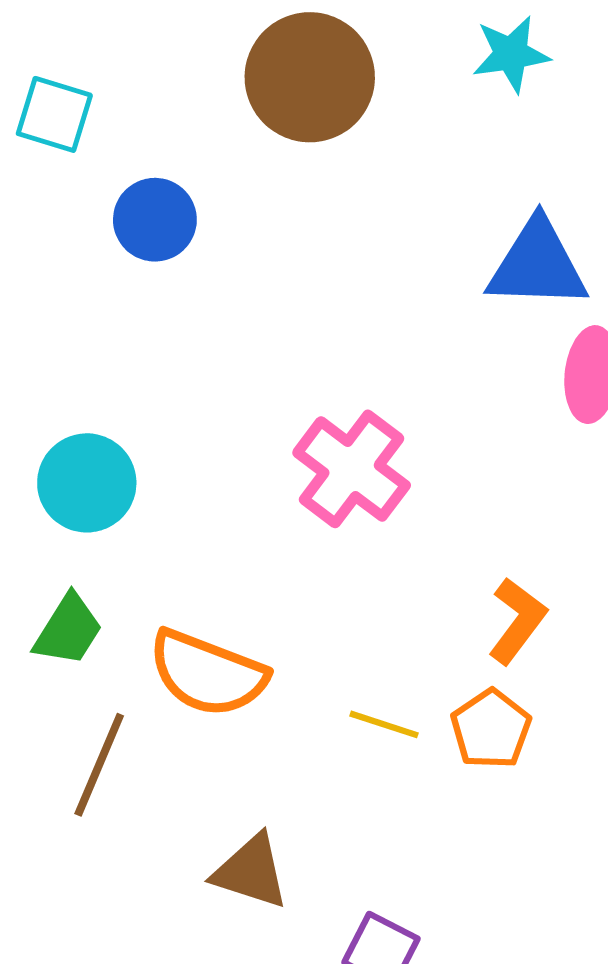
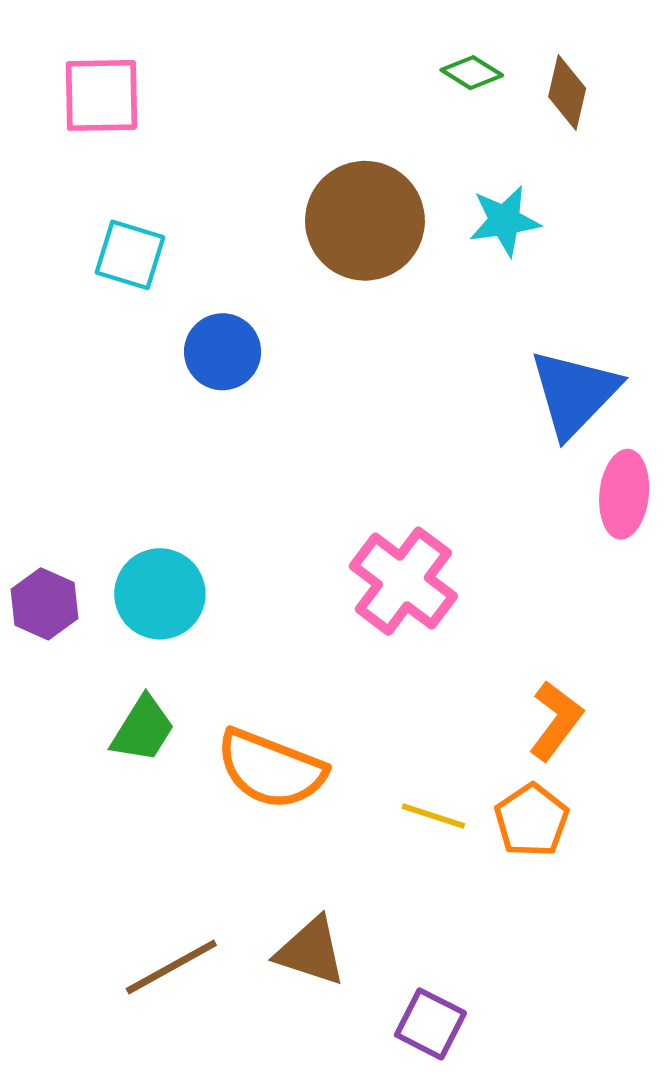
cyan star: (511, 54) -> (505, 221), moved
blue triangle: (537, 265) -> (574, 393), turned -48
brown line: (99, 765) -> (171, 967), moved, turned 38

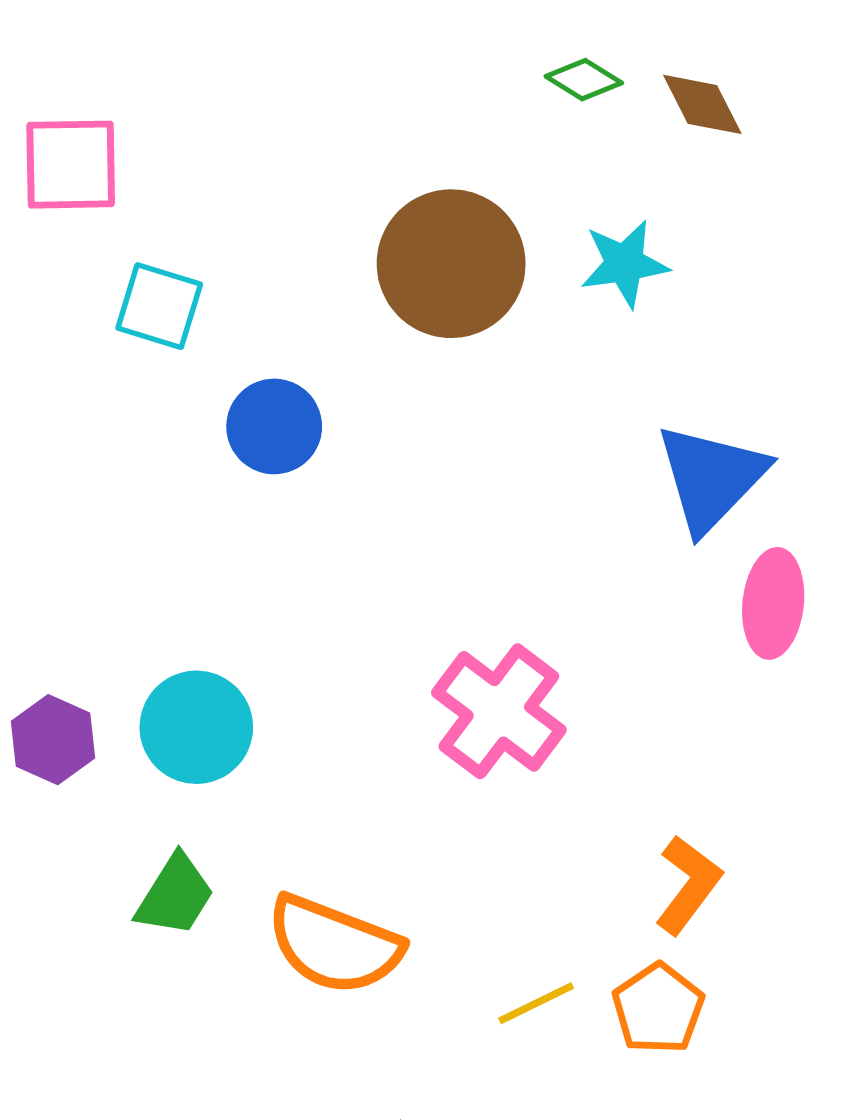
brown diamond: (567, 93) -> (702, 104), turned -40
pink square: (101, 95) -> (71, 165), moved
yellow line: (433, 816) -> (536, 1003), turned -44

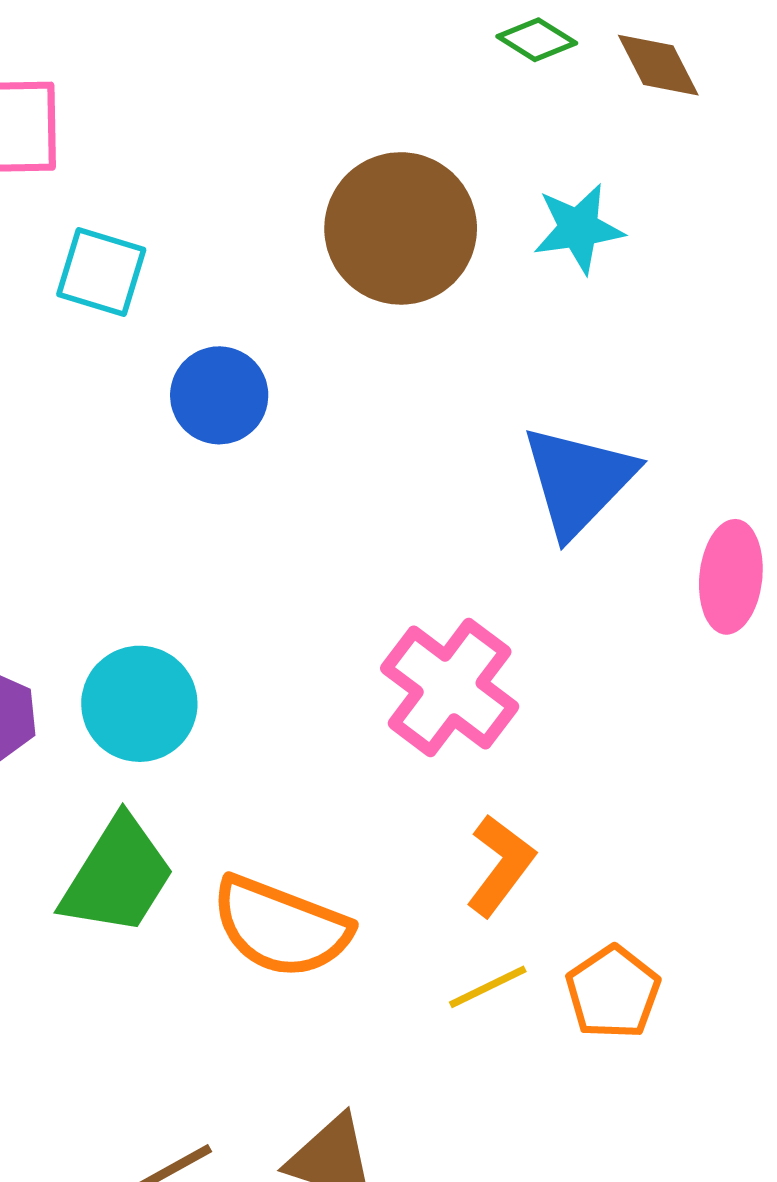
blue triangle: (711, 478) -> (578, 481), moved
orange L-shape: (688, 885) -> (500, 865), moved
green trapezoid: (175, 895) -> (118, 876), size x1.4

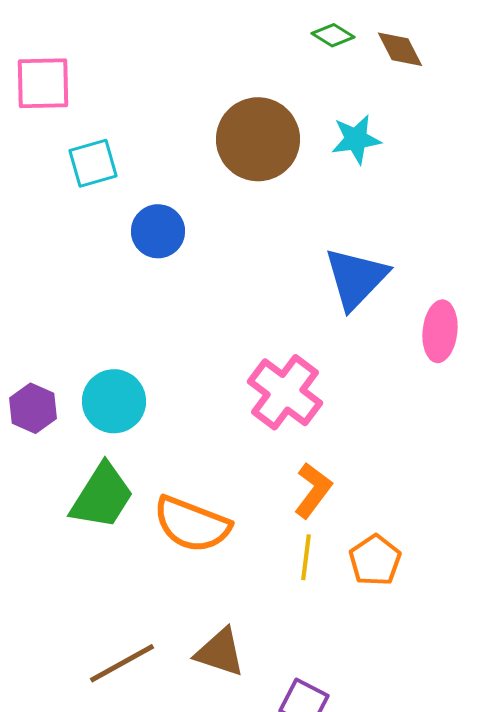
cyan square: (101, 272) -> (93, 163), turned -33
yellow line: (488, 987) -> (306, 557), turned -57

